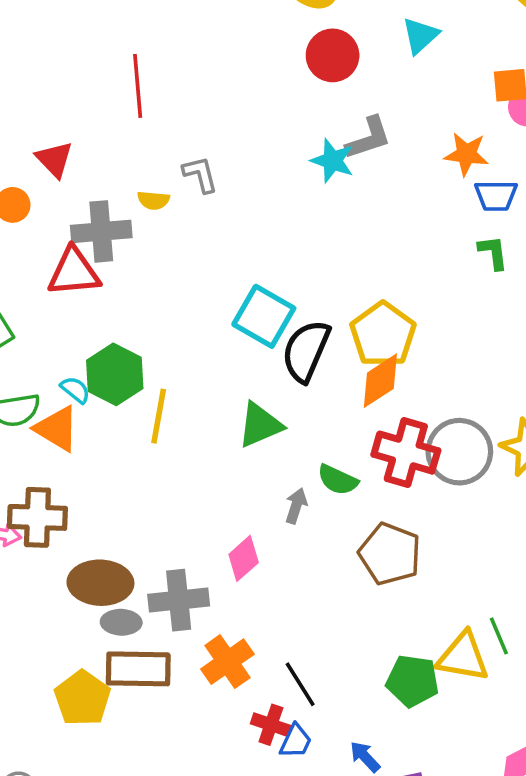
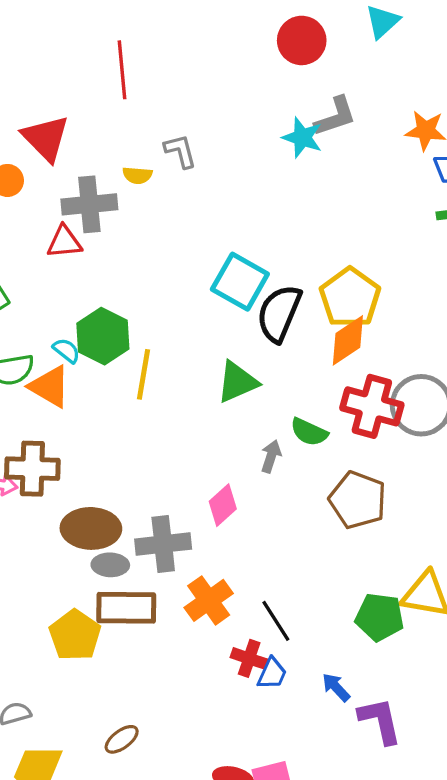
red triangle: (54, 159) -> (46, 138), size x1.4
red triangle: (74, 272) -> (64, 242), size x0.7

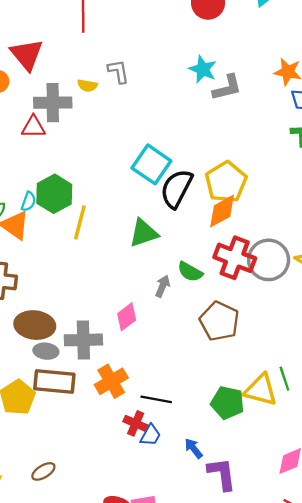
gray L-shape: (335, 116) -> (227, 88), moved
cyan semicircle: (66, 351) -> (28, 202), turned 66
black line: (276, 621) -> (156, 399), turned -52

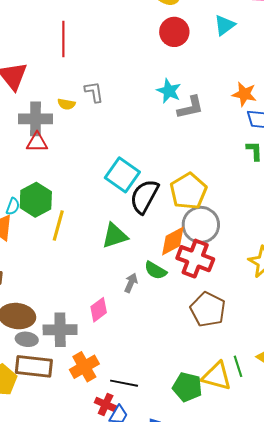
red triangle: (33, 127) -> (37, 142), moved
orange diamond: (222, 211) -> (173, 241), moved
gray circle: (269, 260) -> (201, 225), moved
brown pentagon: (219, 321) -> (208, 309), moved

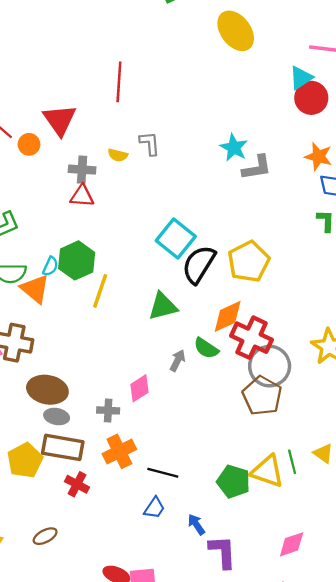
red circle: (174, 32) -> (311, 98), moved
gray cross: (35, 119) -> (82, 170), size x0.7
gray circle: (201, 225) -> (270, 366), moved
gray cross: (60, 330) -> (108, 410), moved, size x0.6
red cross: (106, 404) -> (77, 484), moved

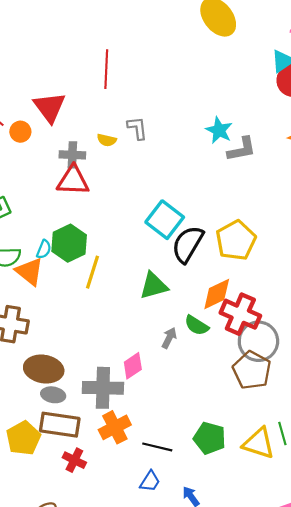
red triangle: (82, 196) -> (73, 181), size x1.4
gray cross: (108, 410) -> (103, 388), size x1.8
green pentagon: (234, 481) -> (210, 438), moved

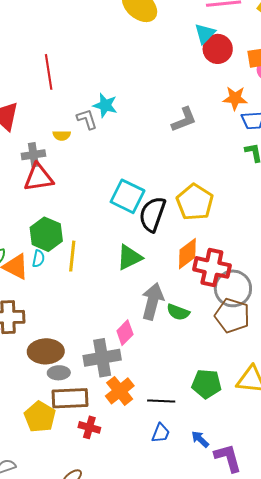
cyan star: (219, 130) -> (105, 105), moved
cyan semicircle: (44, 249) -> (38, 259), moved
green semicircle: (197, 325) -> (178, 312), moved
gray arrow: (169, 338) -> (153, 301), size x1.8

